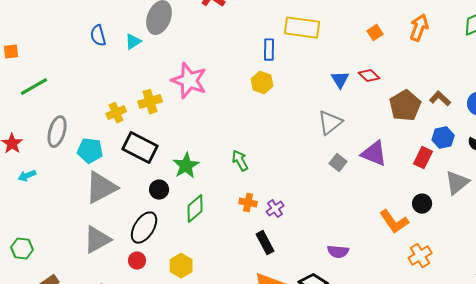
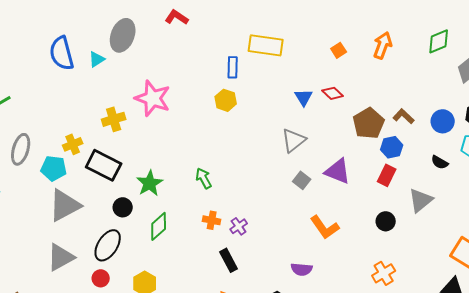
blue semicircle: (98, 36) -> (62, 53), size x1.6
yellow cross: (116, 113) -> (73, 144), moved
blue hexagon: (443, 138) -> (392, 147), moved
orange L-shape: (394, 222) -> (325, 227), moved

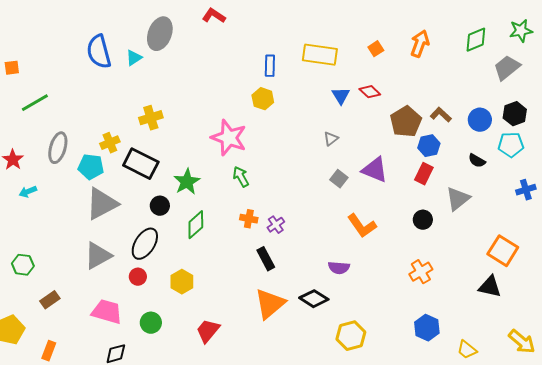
yellow rectangle: (266, 45) -> (320, 55), moved
pink star: (153, 98) -> (229, 138), moved
gray triangle: (294, 140) -> (331, 139), size x0.6

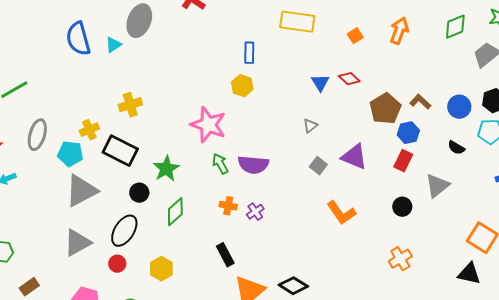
yellow rectangle: (320, 55) -> (297, 22), moved
black rectangle: (266, 259) -> (225, 255), moved
purple semicircle: (339, 268) -> (253, 165), moved, size x1.4

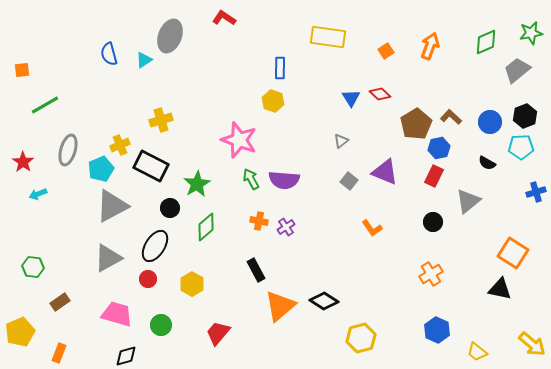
blue semicircle: (78, 39) -> (109, 54), size x0.7
cyan pentagon: (70, 154) -> (101, 169), turned -30
orange L-shape: (341, 213) -> (372, 228), size x0.7

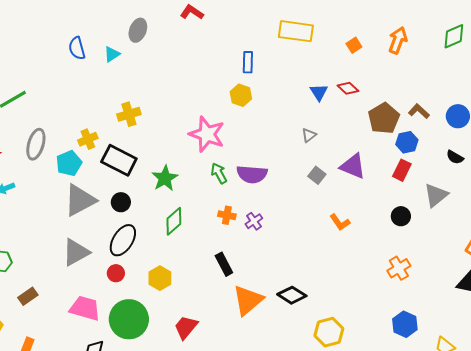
gray ellipse: (170, 36) -> (138, 30), size x0.7
black circle: (170, 208) -> (121, 202), moved
green circle: (161, 325) -> (129, 319), size x1.8

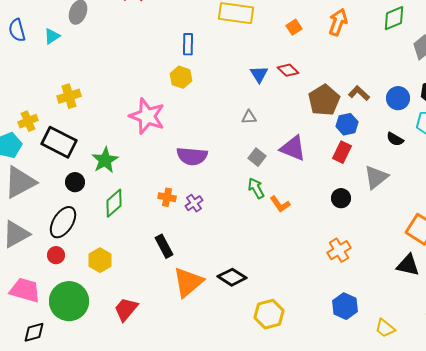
gray triangle: (309, 135) -> (249, 117), turned 35
green arrow: (219, 173) -> (256, 188), moved
black circle: (121, 202) -> (75, 182), moved

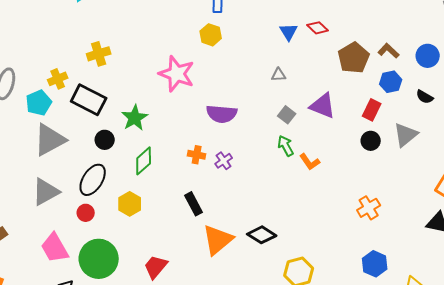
blue hexagon: (347, 124) -> (391, 82), moved
black circle: (341, 198) -> (371, 141), moved
yellow hexagon: (100, 260) -> (130, 204), moved
pink trapezoid: (25, 290) -> (55, 248), turned -136

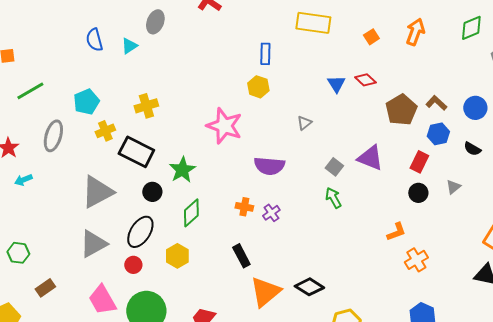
gray triangle: (279, 75) -> (304, 123), moved, turned -35
cyan pentagon: (39, 103) -> (86, 102), moved
gray triangle: (406, 135) -> (453, 187), size x0.6
orange L-shape: (310, 162) -> (396, 232), moved, turned -75

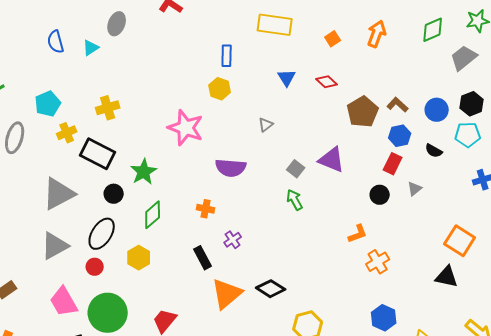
blue triangle: (336, 84) -> (287, 78), moved
red rectangle: (419, 162) -> (393, 164), moved
purple cross: (271, 213) -> (233, 240), moved

